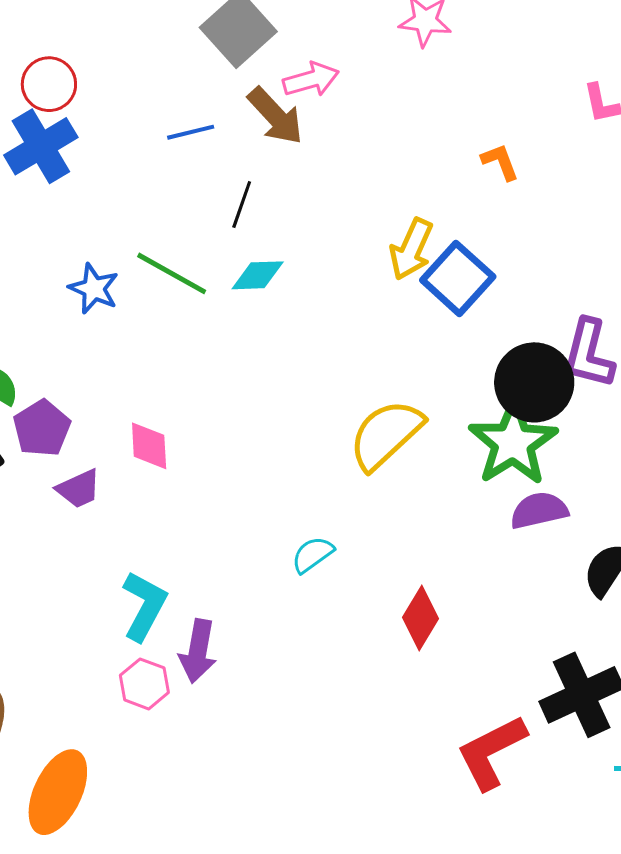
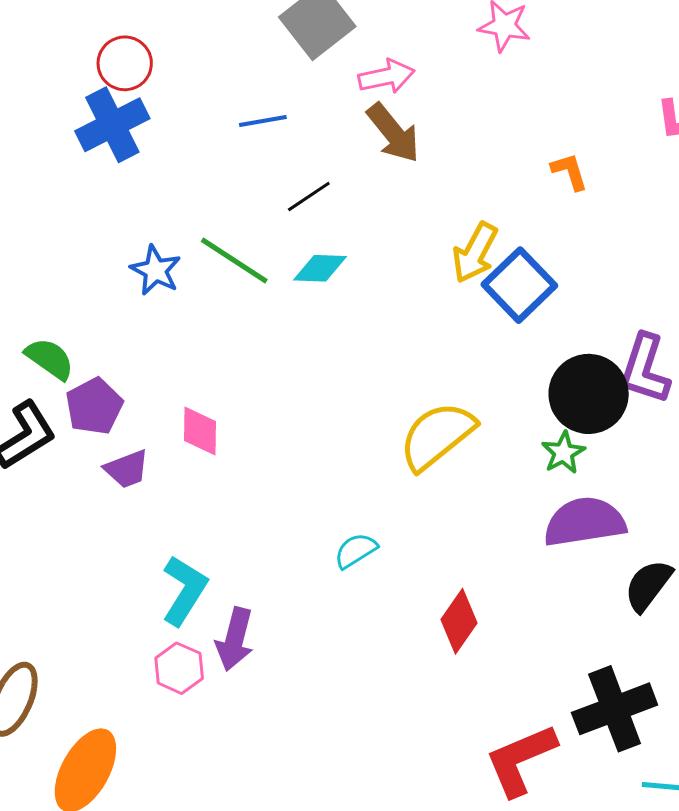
brown arrow: (275, 116) -> (393, 133), moved
black line: (242, 204) -> (309, 197), turned 33
green star: (513, 443) -> (563, 453), size x0.5
purple semicircle: (539, 510) -> (585, 522), size x1.4

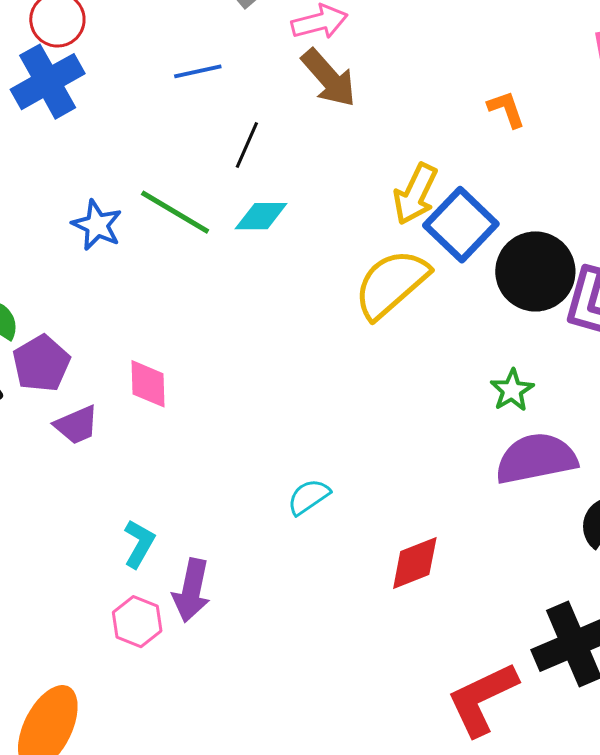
black line: (309, 197) -> (247, 145), turned -30
black circle: (589, 394) -> (535, 271), moved
yellow semicircle: (437, 436) -> (391, 284), moved
cyan L-shape: (184, 590) -> (139, 544), size x0.7
red diamond: (459, 621) -> (415, 563), turned 36

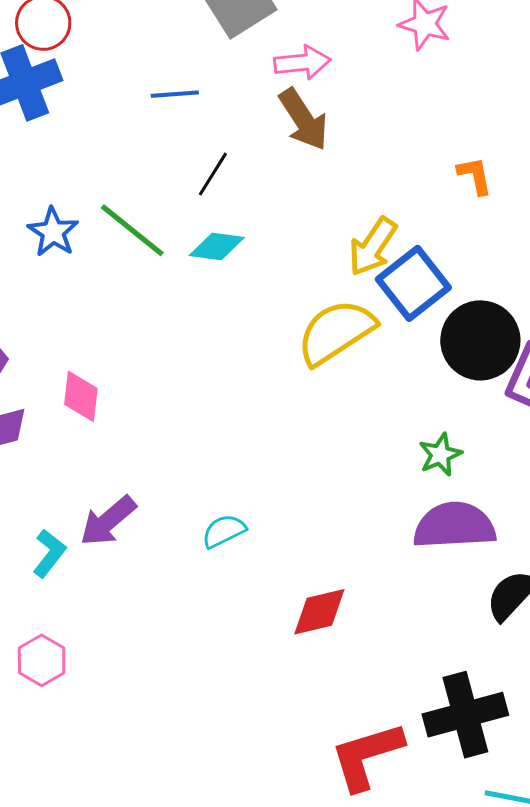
purple arrow: (191, 590) -> (108, 521), moved, turned 30
pink hexagon: (137, 622) -> (42, 660), moved

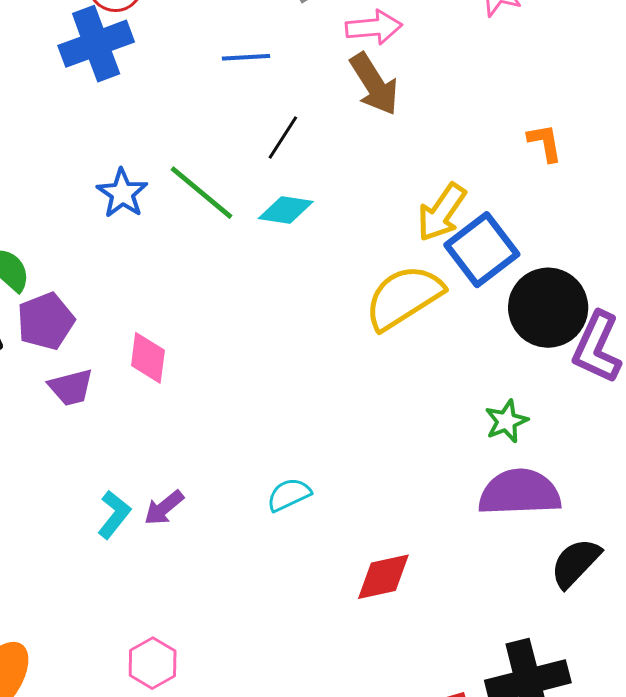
purple arrow: (108, 521) -> (164, 508), moved, size x0.7
pink hexagon: (42, 660) -> (153, 663), moved

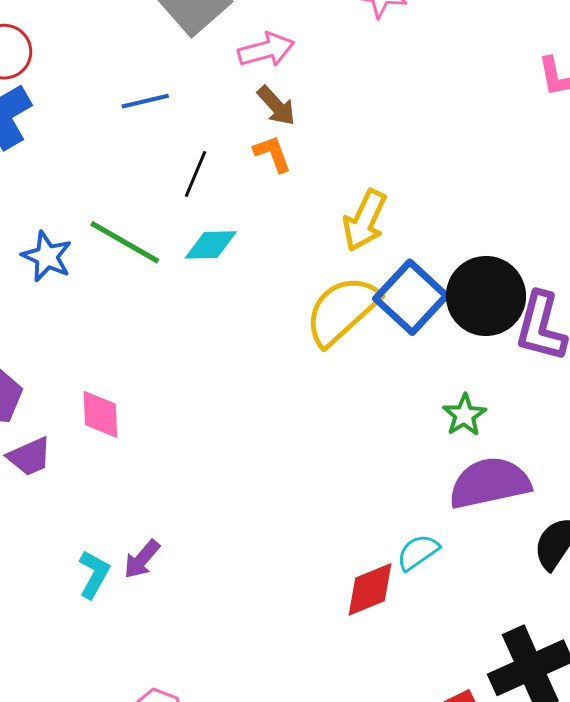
brown arrow: (374, 84) -> (276, 106), size x0.7
orange L-shape: (545, 143) -> (272, 154), moved
blue square: (482, 250) -> (411, 297), moved
cyan semicircle: (289, 495) -> (418, 552), moved

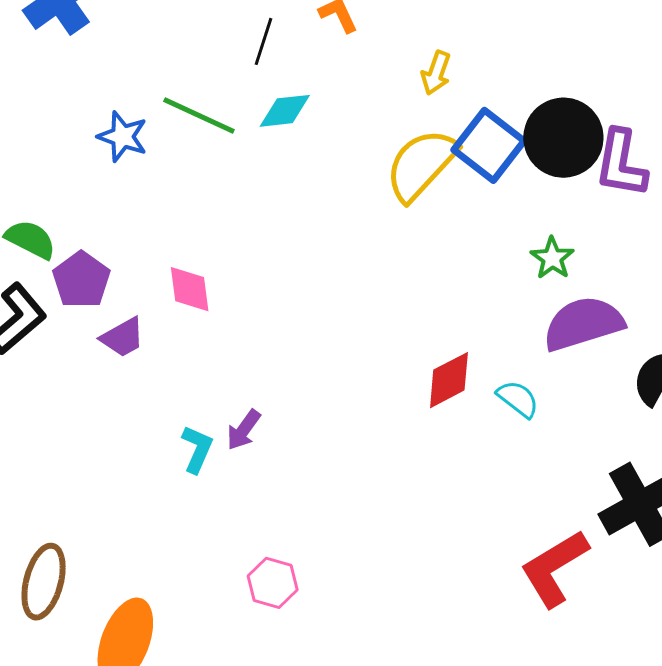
yellow arrow: (365, 220) -> (436, 73), size x0.7
cyan semicircle: (418, 552) -> (518, 399), turned 78
red diamond: (370, 589) -> (449, 380), moved

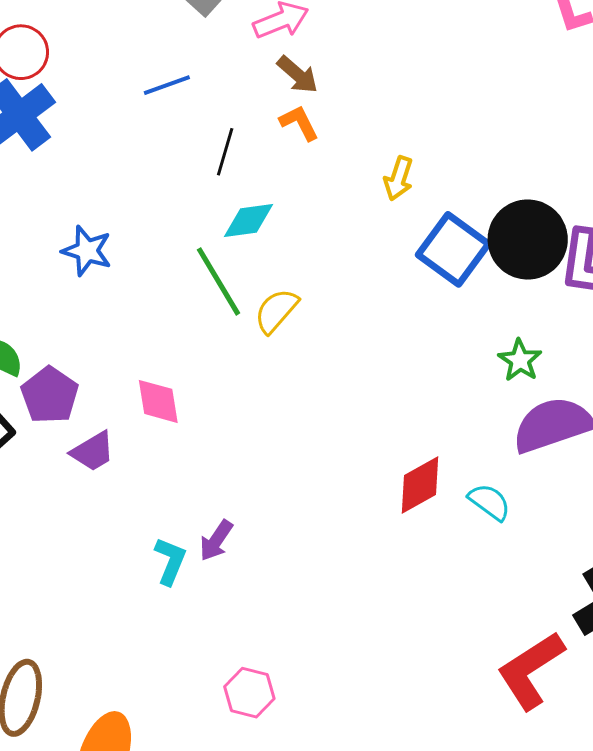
green line: (199, 116) -> (218, 281), moved, turned 36
yellow semicircle: (421, 165) -> (276, 311), moved, size x0.6

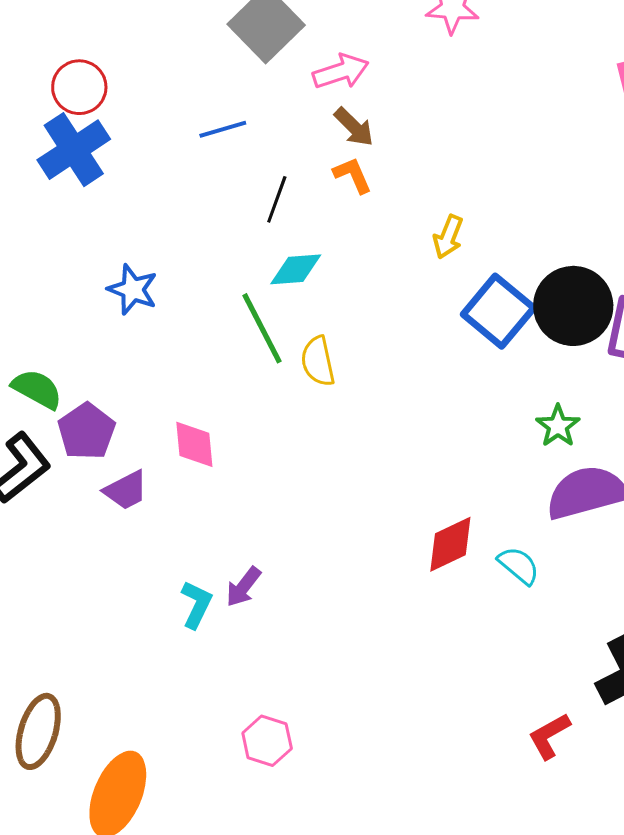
yellow semicircle: (276, 311) -> (318, 361), turned -57
red L-shape: (531, 670) -> (549, 736), size x0.6

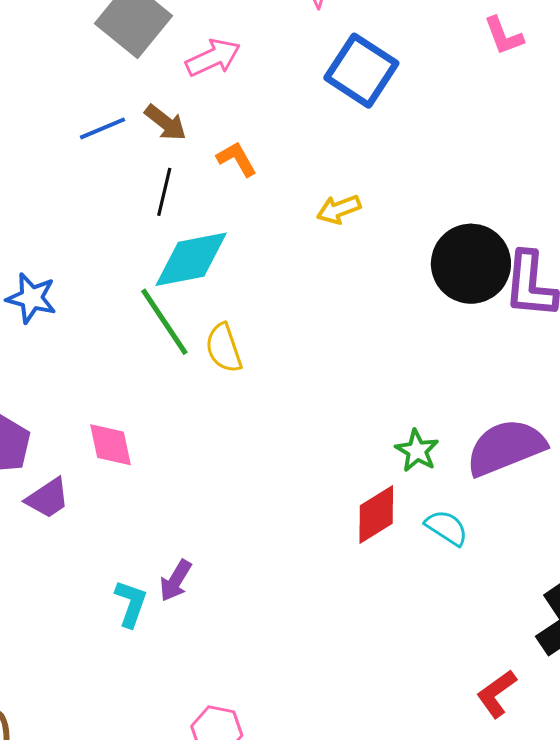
brown arrow: (354, 127) -> (165, 123), moved
yellow arrow: (448, 237) -> (339, 209), turned 54
cyan diamond: (296, 269) -> (191, 259), size x1.5
blue square: (498, 311) -> (361, 71), moved
green star: (558, 426) -> (417, 451), moved

